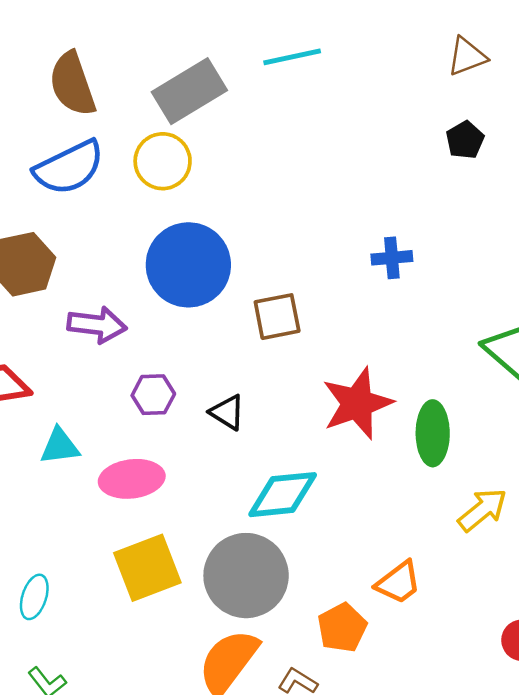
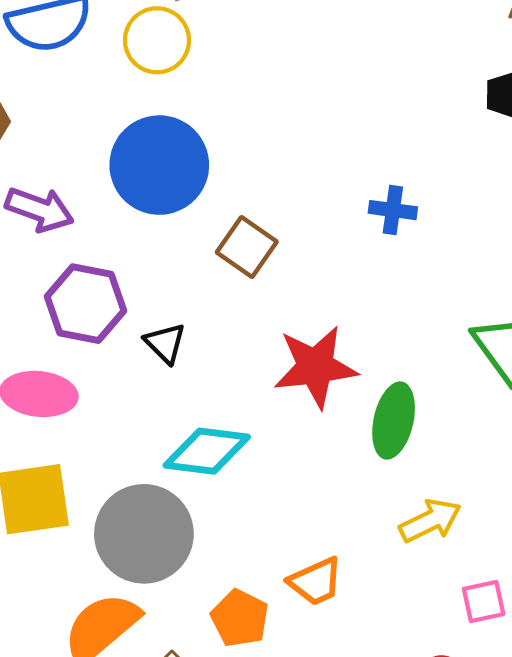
brown square: (277, 317) -> (247, 247), turned 33
purple hexagon: (153, 395) -> (86, 304), size x1.6
orange pentagon: (342, 628) -> (240, 618), turned -30

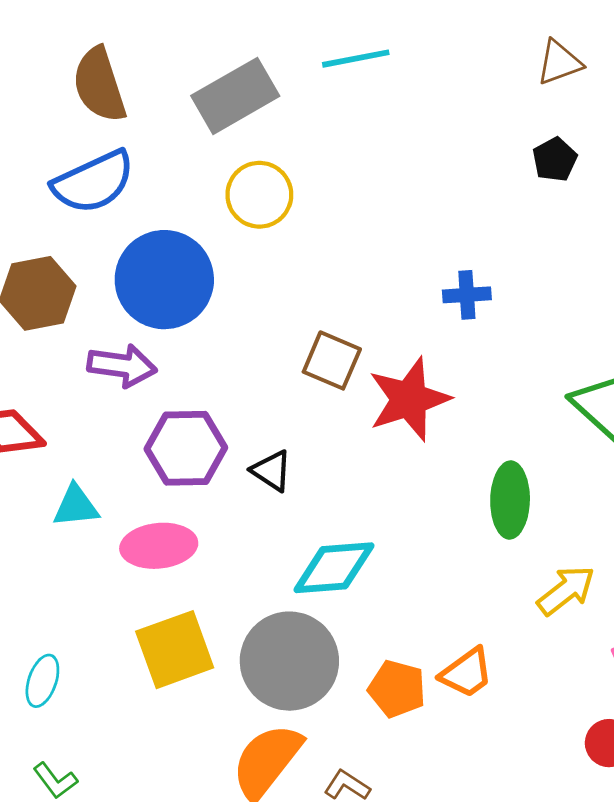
yellow circle: (157, 40) -> (259, 195), moved
blue circle: (159, 165) -> (164, 280), moved
red star: (316, 367) -> (409, 399), moved
orange pentagon: (240, 618) -> (397, 689), moved

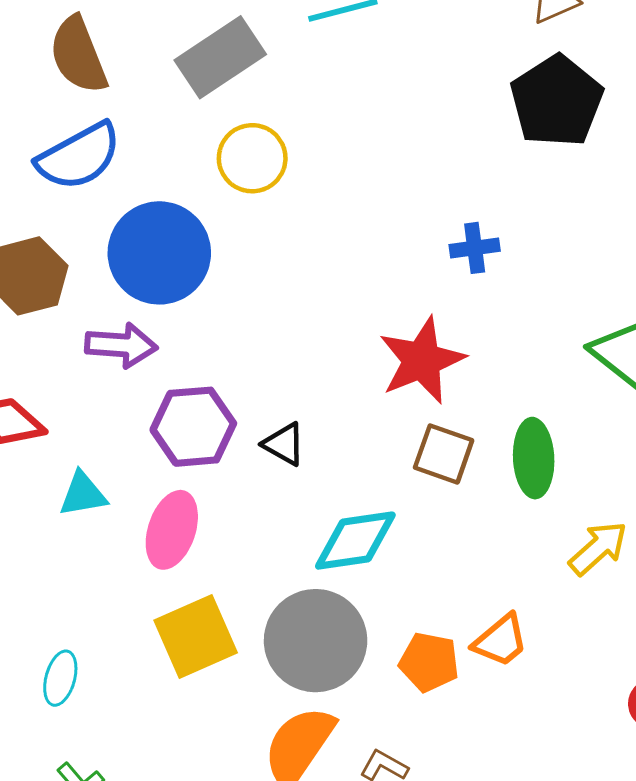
black pentagon: (555, 159) -> (557, 101), size x2.0
brown square: (332, 360) -> (444, 454), moved
pink ellipse: (159, 546) -> (172, 530), turned -62

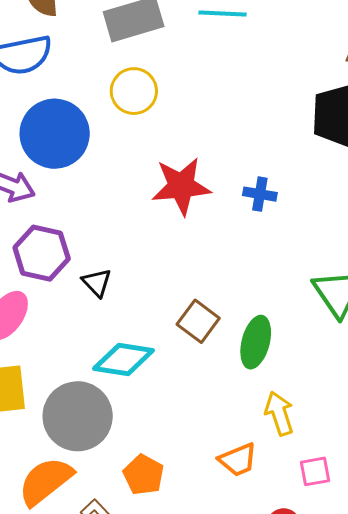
red star: (422, 360) -> (181, 186), moved
yellow arrow: (598, 548) -> (279, 413), turned -84
orange trapezoid: (500, 641) -> (238, 460), moved
orange pentagon: (429, 662) -> (144, 475), moved

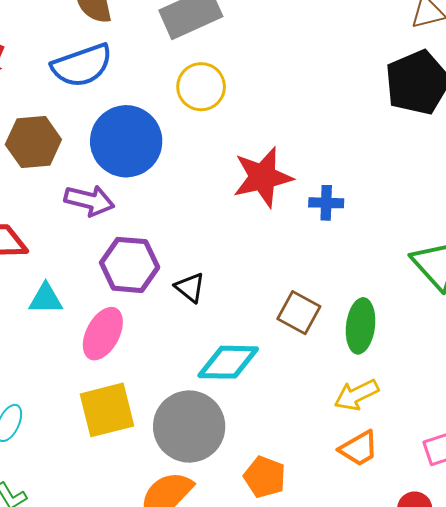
blue cross: (260, 194) -> (326, 203), moved
yellow arrow: (279, 413) -> (356, 395), moved, turned -90

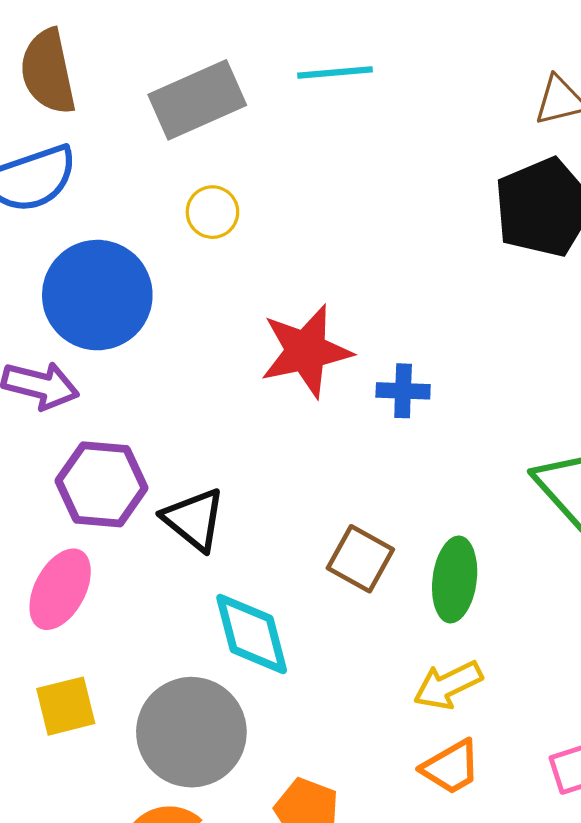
yellow circle: (201, 87) -> (212, 212), size x0.7
black triangle: (190, 287) -> (194, 519), size x1.4
cyan diamond: (228, 362) -> (252, 634), turned 74
yellow square: (107, 410) -> (66, 706), size x0.7

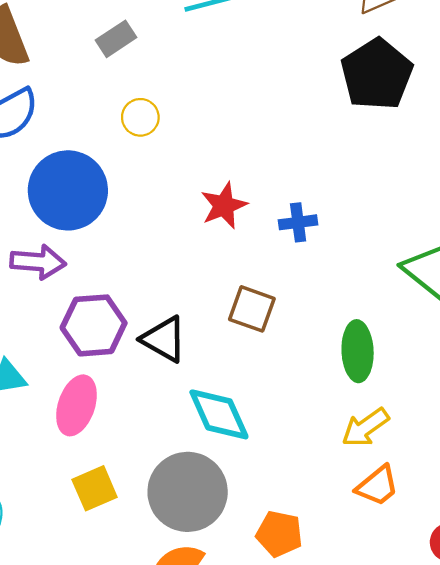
gray rectangle: (197, 100) -> (116, 39), size x0.6
red star: (306, 351) -> (224, 206), size x0.7
brown square: (360, 559) -> (252, 309), moved

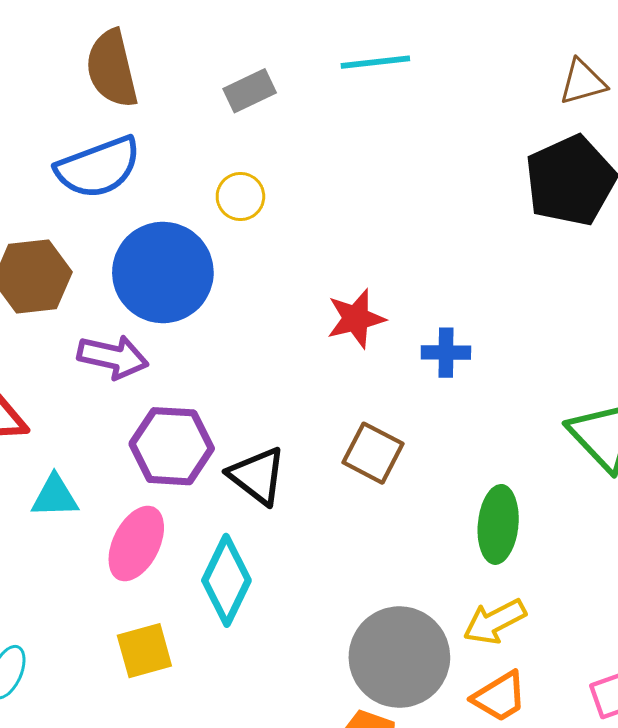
yellow circle: (140, 117) -> (240, 197), moved
cyan diamond: (219, 414) -> (226, 580), moved, turned 42
gray circle: (188, 492) -> (399, 657), moved

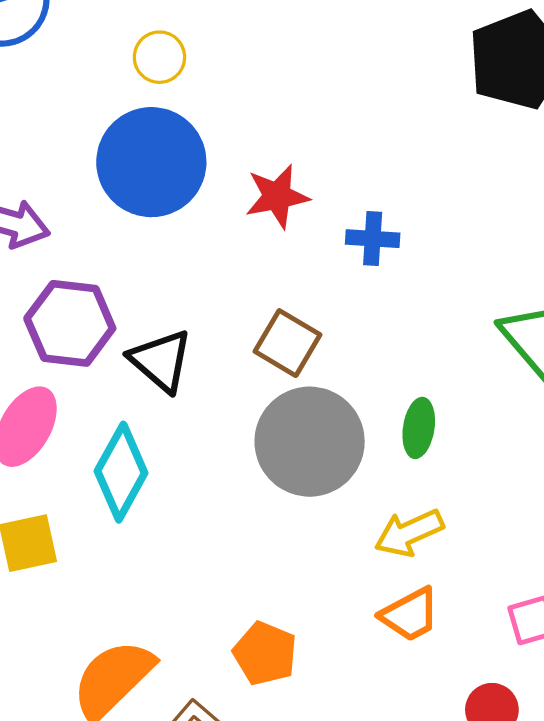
blue circle: (163, 272) -> (151, 162), moved
green ellipse: (498, 524) -> (419, 428), size x0.7
gray circle: (399, 657) -> (310, 442), moved

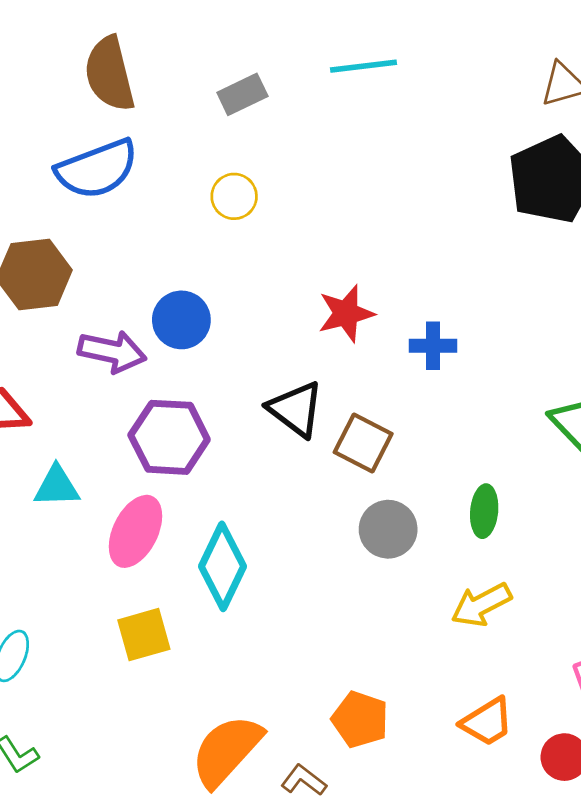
blue circle: (151, 162) -> (181, 320), moved, size x0.6
black triangle: (161, 361) -> (296, 409), moved
gray circle: (310, 442) -> (388, 529), size x0.6
orange trapezoid: (410, 615) -> (487, 722), moved

